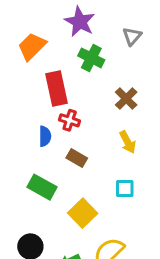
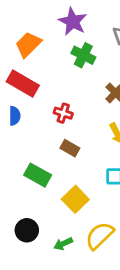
red rectangle: (57, 88) -> (23, 83), moved, turned -48
blue semicircle: (45, 136) -> (15, 116), moved

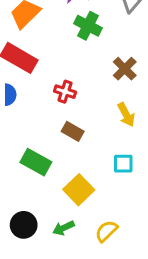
yellow semicircle: (100, 236) -> (106, 231), size x0.7
green arrow: (63, 244) -> (63, 228), moved

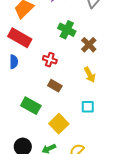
green cross: (88, 26) -> (67, 30), moved

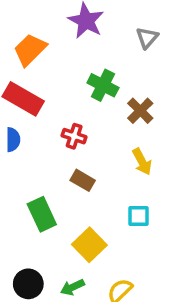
green rectangle: (31, 106) -> (42, 214), turned 36

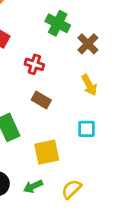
yellow square: (89, 245) -> (47, 152), turned 32

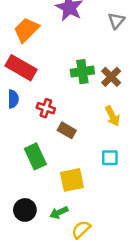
green cross: (58, 23) -> (82, 72), moved, turned -35
red cross: (34, 64) -> (46, 108), moved
yellow semicircle: (71, 189) -> (81, 230), moved

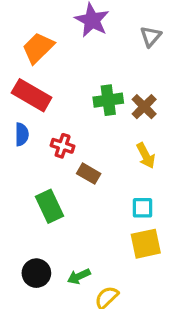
yellow square: (72, 180) -> (146, 244), moved

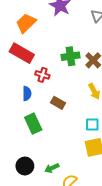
blue semicircle: (22, 134) -> (27, 94), moved
red cross: (63, 146) -> (42, 75), moved

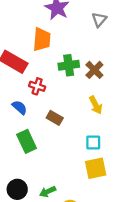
orange trapezoid: (26, 23) -> (42, 39), moved, turned 140
blue semicircle: (27, 94) -> (20, 107), turned -48

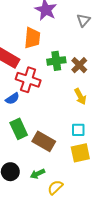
red cross: (37, 86) -> (28, 80), size x1.6
blue semicircle: (20, 107) -> (12, 99), turned 104
brown rectangle: (55, 118) -> (44, 141), moved, size x1.5

